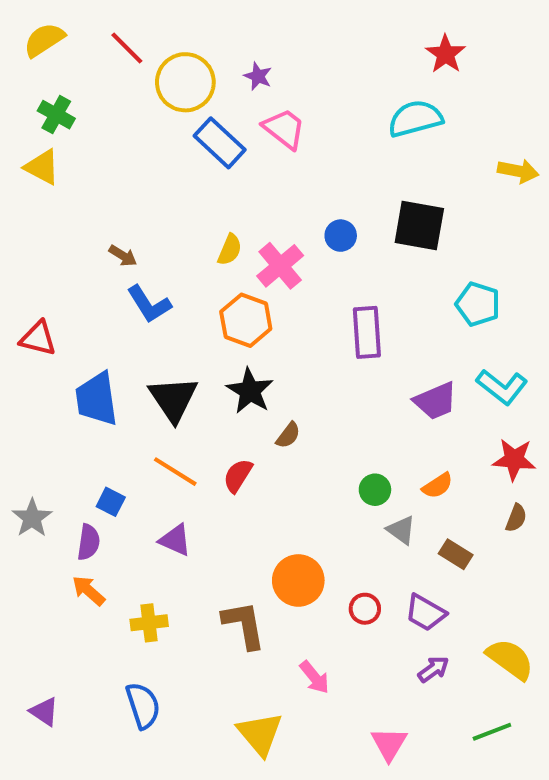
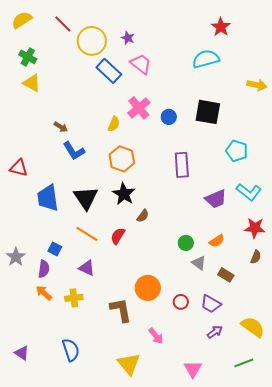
yellow triangle: (42, 167) -> (32, 83), moved
pink cross: (280, 266) -> (139, 108), moved
yellow cross: (149, 623) -> (74, 298), moved

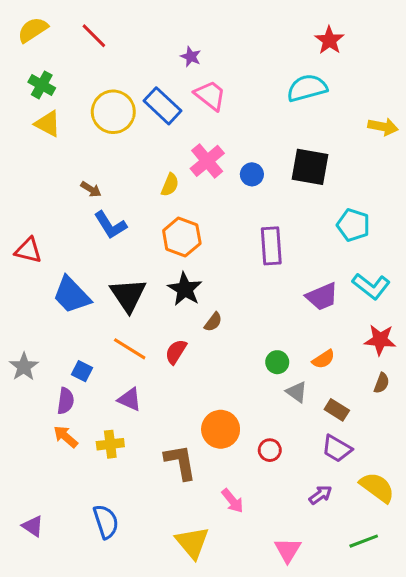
yellow circle: (92, 41) -> (113, 112), moved
blue trapezoid: (48, 198) -> (72, 295), turned -36
gray star: (16, 257) -> (24, 367), moved
purple trapezoid: (211, 304) -> (337, 449), moved

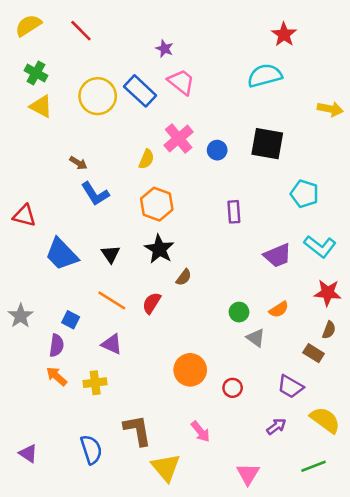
purple rectangle: (271, 246) -> (234, 212), size x0.7
black triangle: (128, 295) -> (110, 254), size x0.6
brown rectangle: (337, 410) -> (314, 353), moved
brown L-shape: (180, 462) -> (137, 430), moved

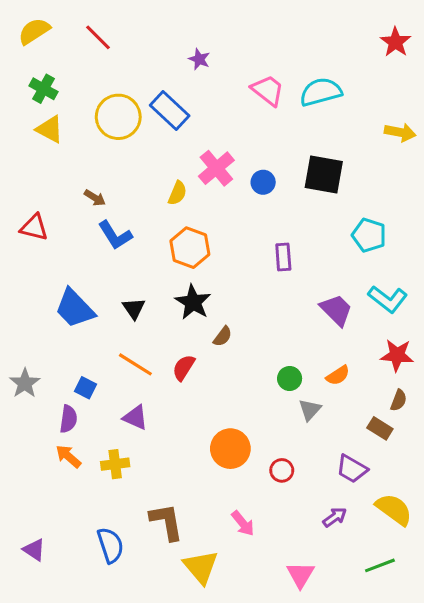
red star: (284, 34) -> (395, 42), moved
pink trapezoid: (181, 82) -> (268, 90), moved
red triangle: (24, 216) -> (34, 227), moved
purple trapezoid: (278, 255) -> (336, 310), turned -112
gray triangle: (256, 338) -> (310, 410), turned 36

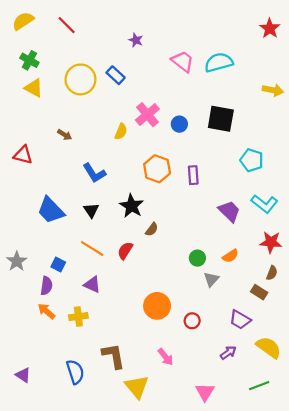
blue rectangle: (170, 111) -> (116, 75), size x0.7
blue L-shape: (115, 235) -> (94, 173), moved
orange hexagon: (190, 248) -> (157, 169), moved

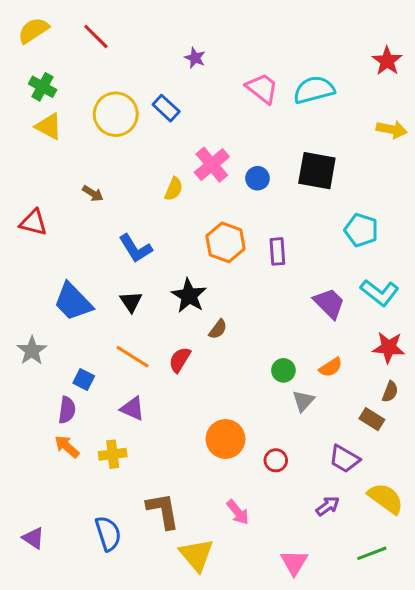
red star: (270, 28) -> (387, 61), moved
gray star: (17, 261) -> (32, 351), moved

